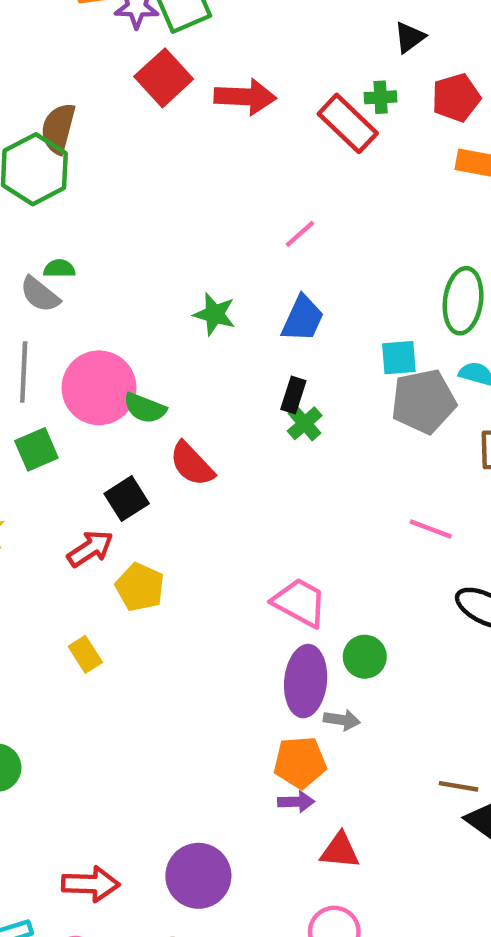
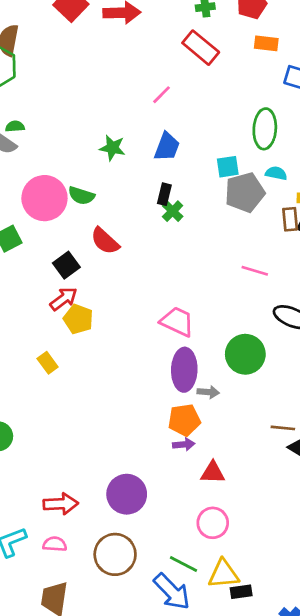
red rectangle: (348, 123) -> (201, 48), moved
green semicircle: (145, 408) -> (81, 196), moved
red arrow: (90, 549) -> (64, 299), moved
green circle: (365, 657) -> (245, 354), moved, size x1.5

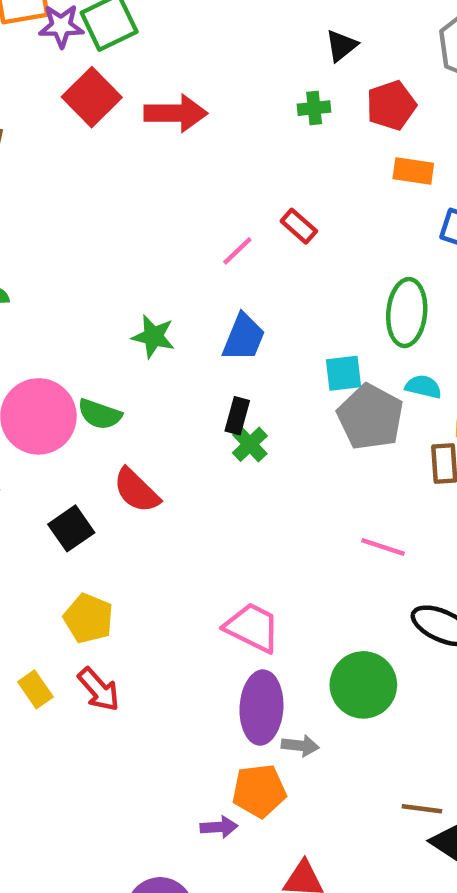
red rectangle: (201, 48) -> (299, 226), moved, size x0.6
gray pentagon: (245, 192) -> (370, 417), turned -30
red arrow: (64, 299) -> (99, 690), moved, turned 84
purple arrow: (184, 444) -> (219, 827), moved

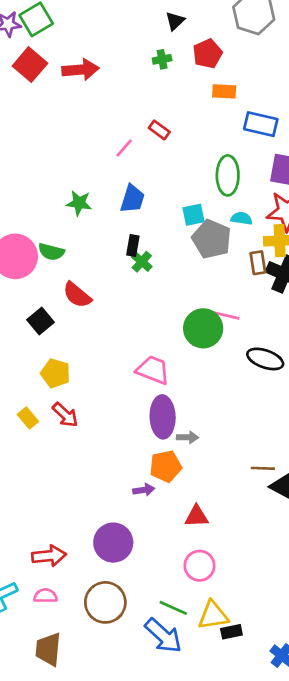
green circle: (363, 685) -> (203, 328), moved

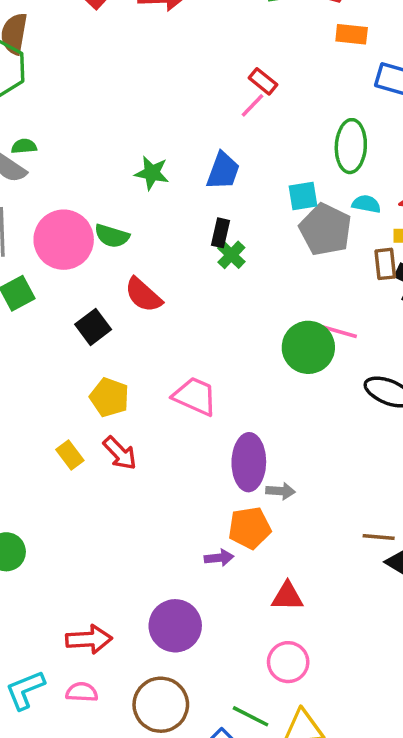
pink line: (124, 148) -> (252, 105), moved
pink trapezoid: (153, 370) -> (195, 396), moved

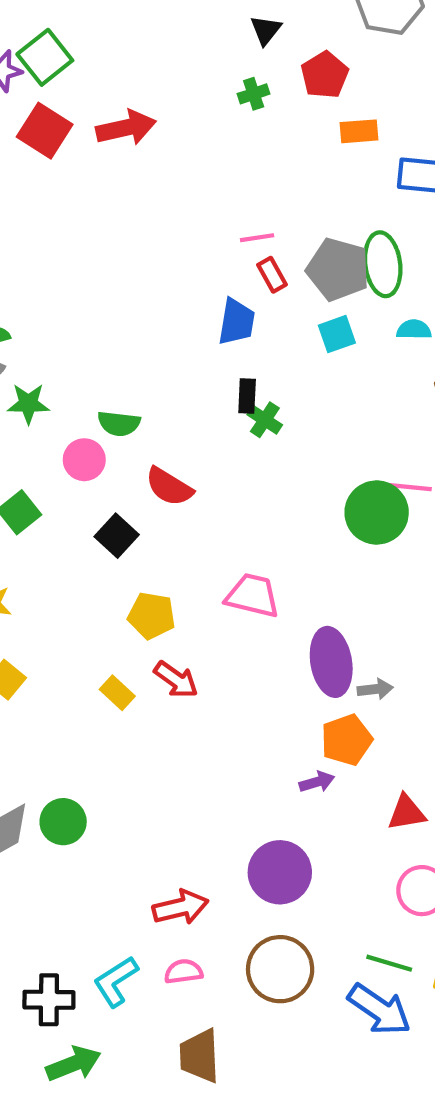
red rectangle: (263, 81) -> (272, 275), moved, turned 32
pink line: (252, 105) -> (257, 238), turned 48
green star: (152, 173) -> (28, 404), moved
gray pentagon: (325, 230) -> (338, 269), moved
pink circle: (64, 240) -> (84, 460), moved, size x0.6

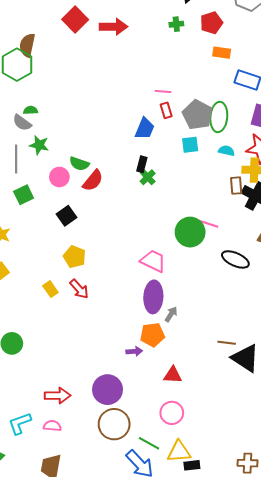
red semicircle: (169, 487) -> (93, 181), moved, turned -95
pink trapezoid: (253, 596) -> (153, 261), moved
gray arrow: (375, 689) -> (171, 314), turned -63
brown circle: (280, 969) -> (114, 424), moved

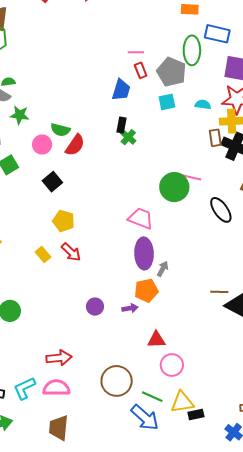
green ellipse: (219, 117) -> (192, 50), moved
black ellipse: (235, 259) -> (221, 210), turned 36
red triangle: (173, 375) -> (156, 340), moved
purple circle: (108, 390) -> (95, 307), moved, size x0.6
pink semicircle: (52, 426) -> (56, 388), size x1.5

